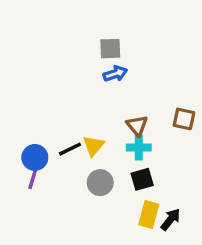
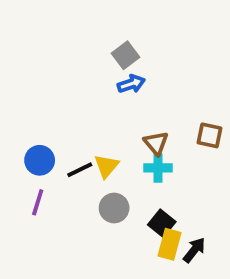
gray square: (110, 49) -> (126, 55), turned -35
blue circle: (35, 157) -> (40, 160), moved
black square: (142, 179) -> (162, 223), moved, turned -35

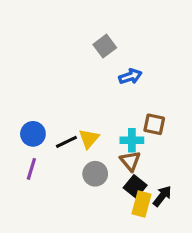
blue arrow: (131, 84) -> (130, 76), moved
brown square: (210, 135) -> (154, 124), moved
brown triangle: (156, 143) -> (130, 161), moved
black arrow: (194, 250) -> (162, 196), moved

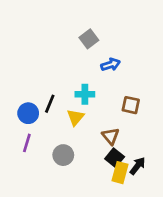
cyan cross: (132, 140) -> (85, 94), moved
black line: (66, 142) -> (50, 104), moved, turned -42
gray circle: (95, 174) -> (63, 155), moved

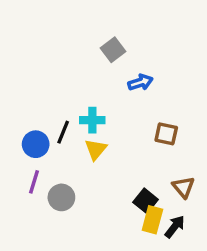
cyan cross: (85, 94) -> (92, 120), moved
brown triangle: (111, 136) -> (183, 187), moved
gray circle: (63, 155) -> (61, 197), moved
black arrow: (138, 166) -> (175, 227), moved

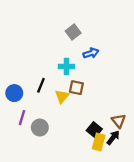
cyan cross: (92, 120) -> (66, 66), moved
brown square: (166, 134) -> (76, 88), moved
blue circle: (36, 144) -> (14, 93), moved
black arrow: (175, 227) -> (113, 138), moved

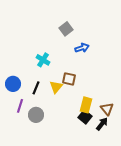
cyan cross: (66, 66) -> (43, 60), moved, turned 32
black line: (41, 85) -> (36, 88), moved
yellow rectangle: (99, 142) -> (86, 105), moved

